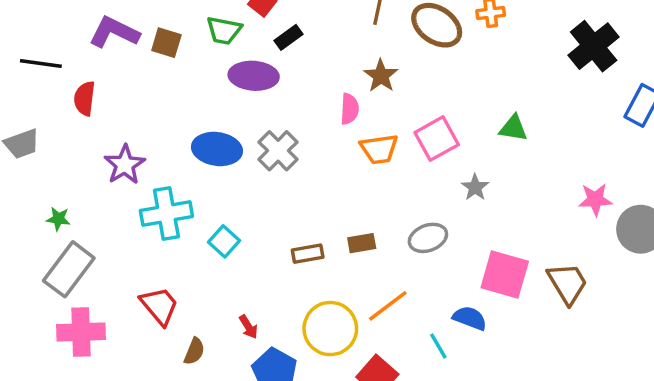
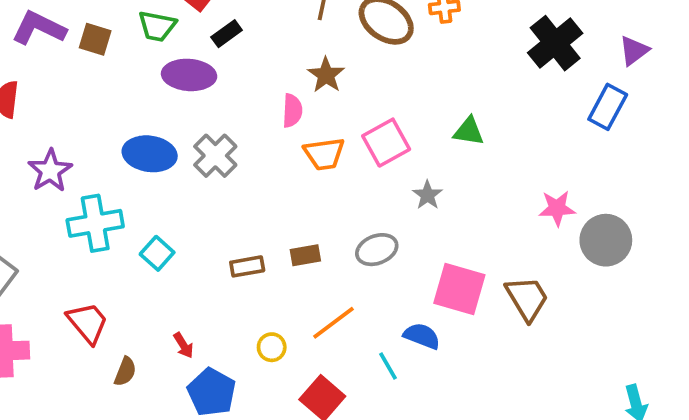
yellow circle: (330, 329) -> (272, 347), size x0.5

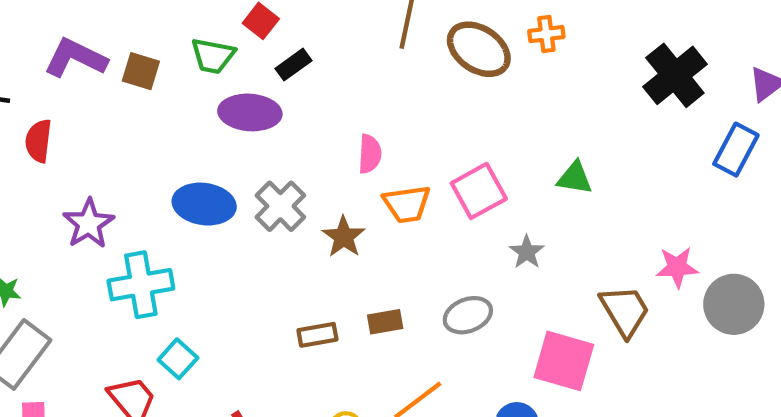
brown star: (326, 75) -> (344, 237), moved
cyan square: (157, 253) -> (178, 359), moved
brown trapezoid: (527, 298) -> (625, 311), moved

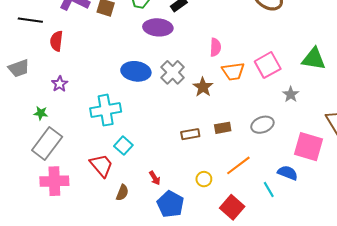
green triangle: (575, 178) -> (314, 59), size x1.4
purple star: (89, 224) -> (60, 84), moved, size x0.7

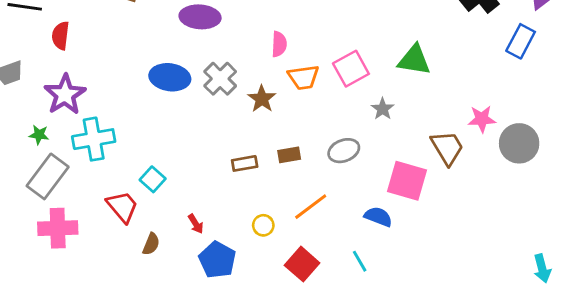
purple star: (60, 84) -> (65, 94), size x1.8
cyan cross: (106, 110) -> (94, 139), moved
cyan line: (269, 190) -> (360, 261), moved

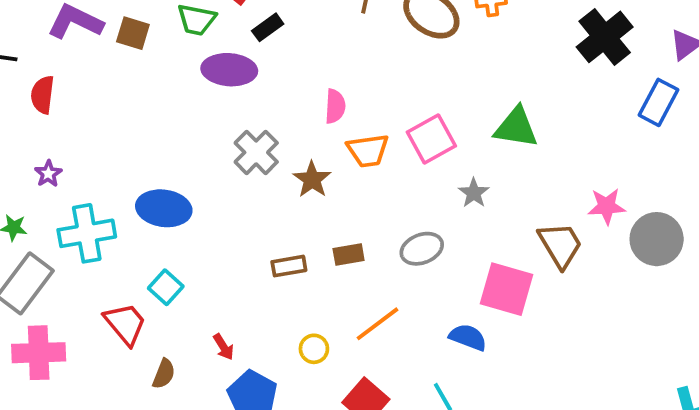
blue ellipse: (170, 77) -> (164, 208), moved
purple star: (65, 94) -> (48, 174), size x0.5

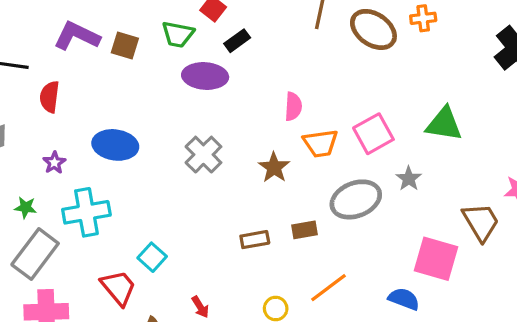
gray cross: (256, 152) -> (203, 155), moved
blue ellipse: (164, 208) -> (115, 145), moved
gray ellipse: (422, 249) -> (356, 199), moved, size x1.4

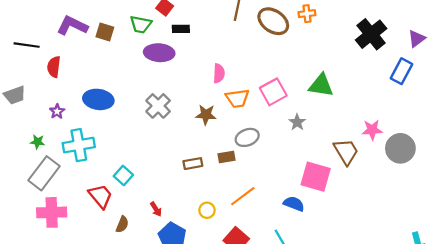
black rectangle: (237, 41) -> (181, 29), turned 35
brown star: (274, 167) -> (206, 115), turned -30
gray ellipse: (356, 199) -> (247, 137), moved, size x0.7

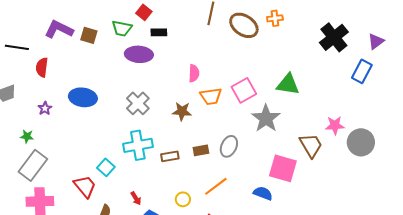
gray star: (297, 122) -> (266, 118), size x1.8
gray ellipse: (247, 137) -> (229, 146), moved, turned -45
cyan cross: (79, 145) -> (138, 145), moved

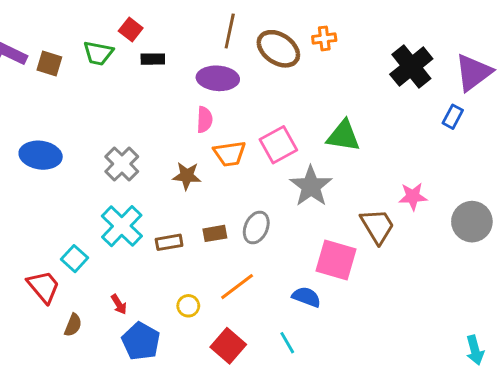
purple triangle: (376, 41) -> (473, 72), size x1.6
purple ellipse: (139, 54) -> (218, 78), moved
blue rectangle: (362, 71) -> (453, 117), size x0.7
gray circle: (361, 142) -> (472, 222), moved
cyan cross: (138, 145) -> (122, 226), turned -36

